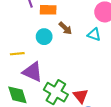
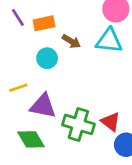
cyan triangle: (94, 35) -> (109, 41), size x1.5

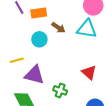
red triangle: (111, 122) -> (89, 72), moved
green cross: (78, 124) -> (60, 90), size x0.6

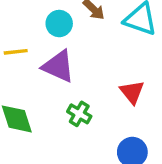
purple triangle: (34, 75) -> (58, 66), moved

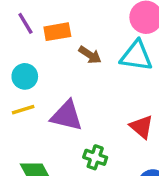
cyan circle: (59, 24) -> (25, 76), moved

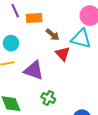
red triangle: (142, 127) -> (63, 54), moved

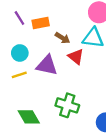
purple triangle: (34, 70) -> (47, 65), moved
green cross: (48, 98) -> (67, 105), size x1.5

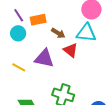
cyan circle: (20, 53) -> (18, 33), moved
yellow line: (19, 75) -> (19, 67), turned 48

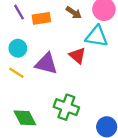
cyan circle: (18, 33) -> (18, 48), moved
brown arrow: (58, 33) -> (74, 13), moved

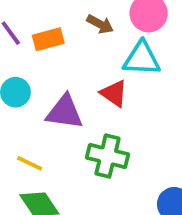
yellow line: (16, 73) -> (30, 163), moved
green cross: (66, 107) -> (108, 156), moved

